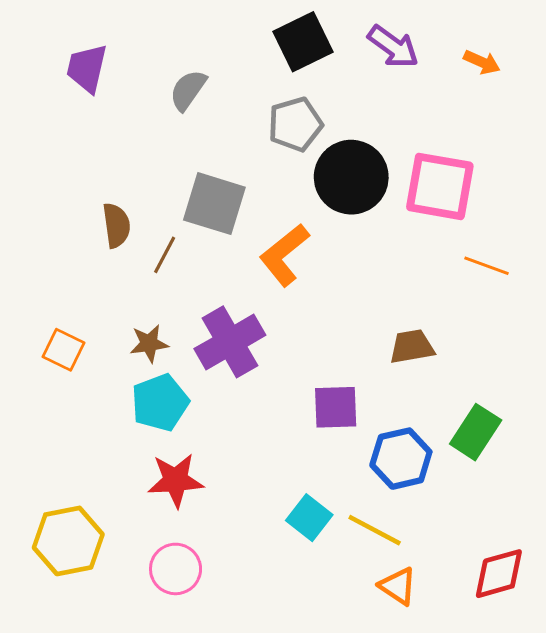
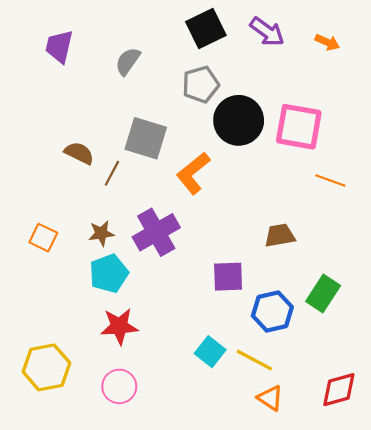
brown semicircle: (116, 225) -> (79, 153), turned -56

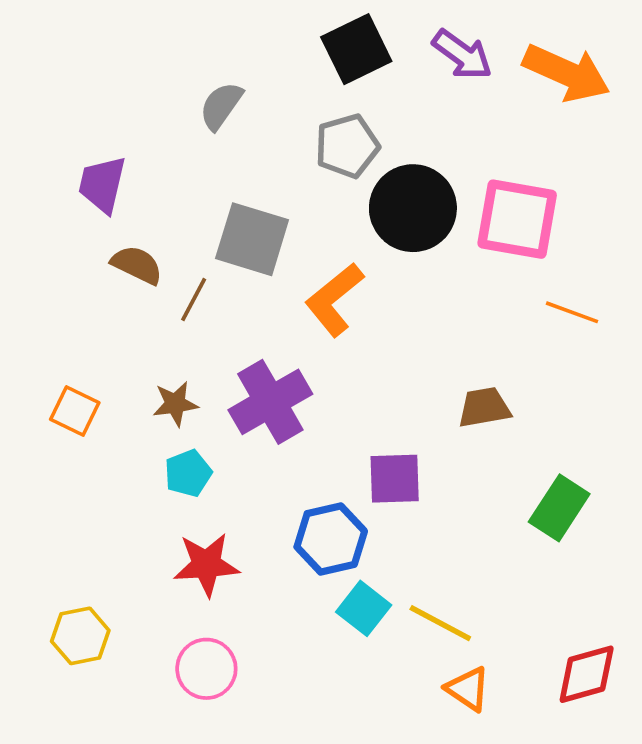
orange arrow: (327, 42) -> (566, 73), size x2.0
purple trapezoid: (59, 46) -> (102, 184), moved
cyan pentagon: (109, 273) -> (188, 473), size x0.7
blue hexagon: (272, 311) -> (331, 539), moved
yellow hexagon: (46, 367) -> (80, 636), size x0.7

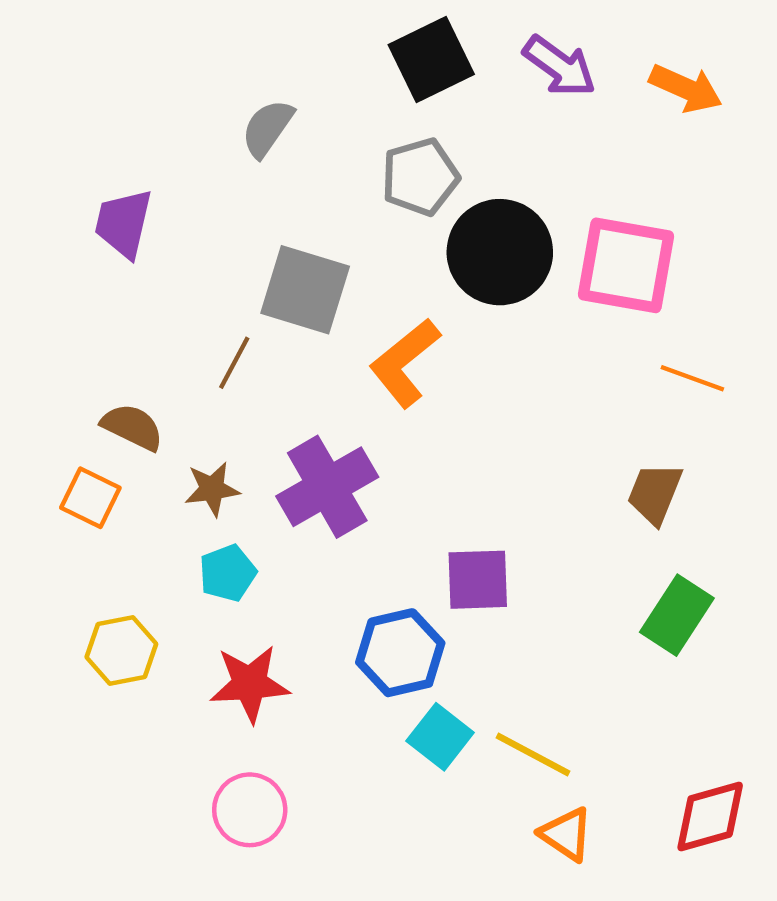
orange arrow: (566, 73) -> (686, 88), size x0.7
brown semicircle: (137, 265) -> (132, 427), moved
brown trapezoid: (484, 407) -> (655, 493), moved, turned -58
yellow hexagon: (80, 636) -> (121, 650), moved

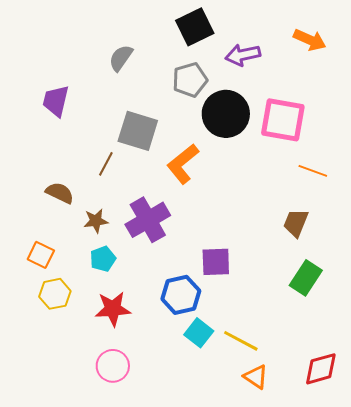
purple arrow: (560, 66) -> (243, 55), moved, turned 132
orange square: (90, 498) -> (41, 255), moved

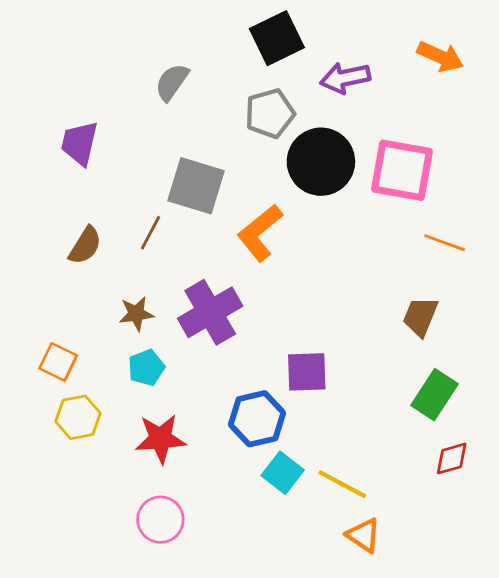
brown semicircle: (60, 193) -> (85, 245), moved, turned 96
red diamond: (321, 369) -> (452, 459), moved, size x0.7

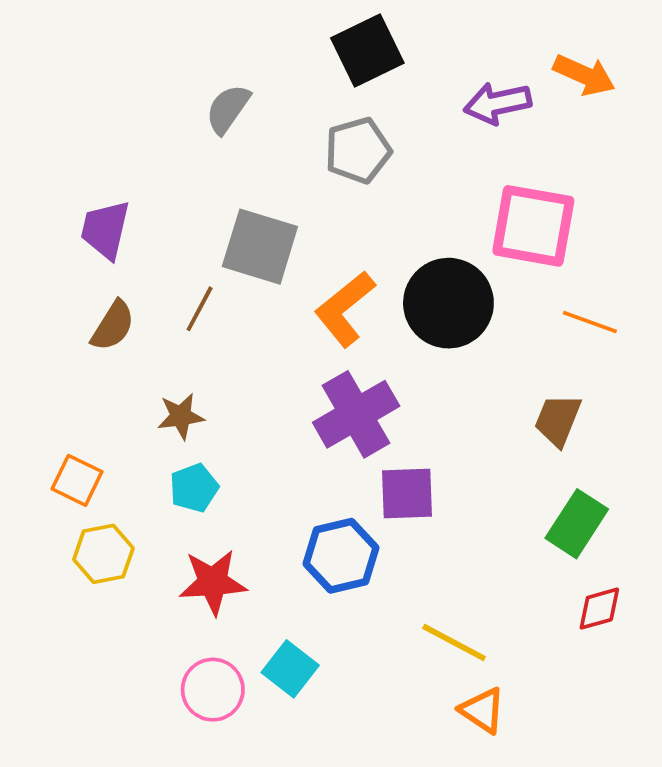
purple arrow: (345, 78) -> (497, 103), moved
purple trapezoid: (79, 143) -> (105, 230), moved
black circle: (321, 162) -> (448, 303), moved
purple cross: (210, 312) -> (356, 414), moved
cyan square: (283, 473) -> (290, 669), moved

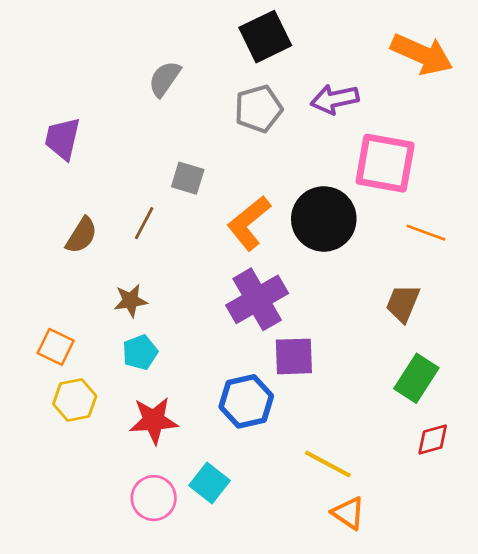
orange arrow: (584, 75) -> (422, 54), size x1.4
purple arrow: (497, 103) -> (335, 99), moved
purple trapezoid: (105, 230) -> (62, 139), moved
gray square: (260, 247) -> (188, 178), size x0.6

